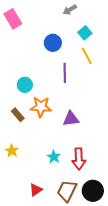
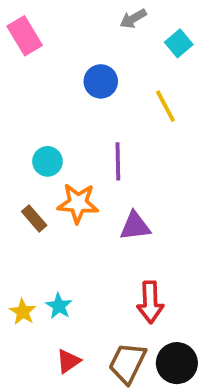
cyan square: (85, 33) -> (179, 43), moved
purple line: (65, 73) -> (118, 161), moved
yellow star: (12, 151) -> (23, 312), moved
cyan star: (54, 157) -> (59, 306), moved

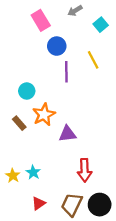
pink rectangle: (25, 36) -> (41, 20), moved
purple line: (118, 161) -> (66, 72), moved
orange star: (78, 203) -> (44, 115), turned -30
purple triangle: (135, 226) -> (67, 134), moved

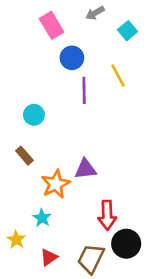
orange star: (44, 115) -> (56, 184), moved
yellow star: (13, 176) -> (16, 240), moved
black circle: (100, 205) -> (126, 244), moved

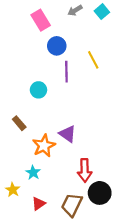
cyan square: (128, 31) -> (102, 12), moved
cyan circle: (34, 115) -> (38, 90), moved
purple triangle: (85, 169) -> (67, 134), turned 42

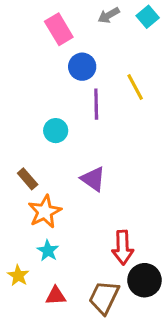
purple triangle: (67, 134) -> (93, 179), moved
orange star: (44, 146) -> (45, 212), moved
red triangle: (38, 204) -> (56, 296), turned 32

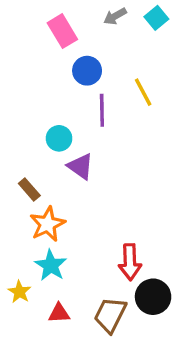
purple triangle: (93, 179) -> (80, 166), moved
cyan star: (48, 251) -> (51, 265), size x1.4

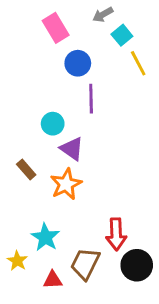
cyan square: (156, 18) -> (122, 35), moved
yellow line: (143, 92) -> (138, 63), moved
orange star: (47, 224) -> (66, 184), moved
brown trapezoid: (110, 315) -> (85, 264), moved

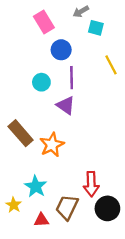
cyan square: (122, 35) -> (96, 28), turned -35
yellow line: (138, 63) -> (111, 65), moved
cyan circle: (53, 124) -> (41, 82), moved
purple triangle: (72, 149) -> (66, 105), moved
brown rectangle: (26, 169) -> (21, 133), size x1.6

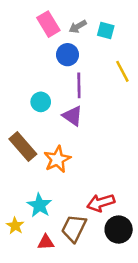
gray arrow: (81, 12) -> (78, 27), moved
cyan circle: (41, 82) -> (41, 102), moved
red arrow: (91, 184) -> (101, 203), turned 75

